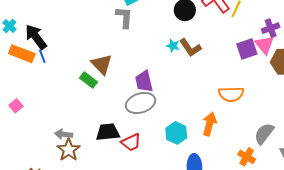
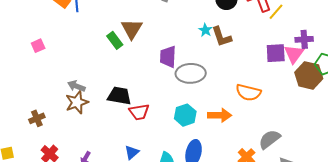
gray ellipse: (141, 103) -> (191, 73), moved
orange arrow: (209, 124) -> (220, 115), turned 60

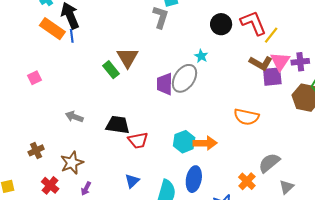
brown L-shape: (222, 37) -> (261, 63), moved, turned -40
pink triangle: (294, 54) -> (280, 61), moved
gray ellipse: (191, 73) -> (184, 78), moved, turned -52
brown star: (77, 102) -> (72, 163), moved
orange arrow: (220, 115) -> (205, 143), moved

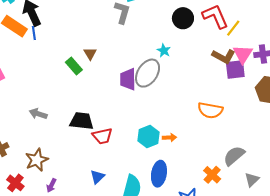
brown triangle: (128, 58) -> (90, 54), size x0.6
orange arrow: (205, 143) -> (169, 137), size x0.6

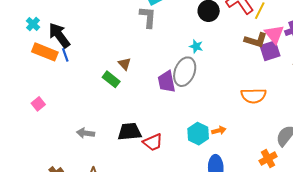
orange cross: (212, 175) -> (268, 159), turned 30

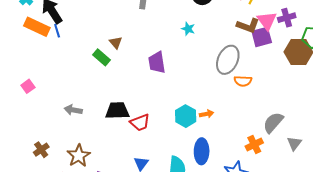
gray ellipse: (185, 72) -> (228, 60), moved
orange semicircle: (254, 96) -> (243, 81), size x0.7
pink square: (38, 104) -> (28, 86), moved

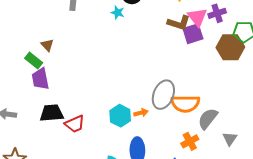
cyan star: (188, 29) -> (118, 12), moved
gray ellipse: (228, 60) -> (163, 95), moved
purple trapezoid: (157, 62) -> (40, 79), moved
orange semicircle: (243, 81) -> (185, 104), moved, size x1.6

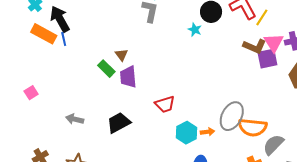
purple trapezoid: (40, 79) -> (128, 77), moved
black trapezoid: (52, 113) -> (119, 123), turned -30
red trapezoid: (75, 124) -> (165, 104), moved

